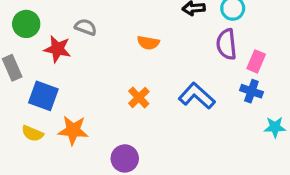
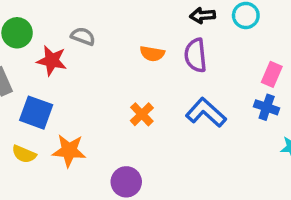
purple semicircle: (226, 44) -> (196, 55), moved

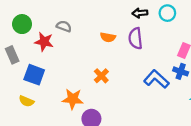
blue L-shape: (206, 113) -> (156, 79), moved
orange star: (69, 151) -> (73, 99), moved

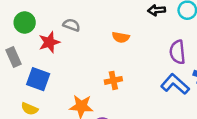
purple semicircle: (135, 38) -> (177, 52), moved
red star: (44, 42) -> (49, 42), turned -30
orange cross: (101, 76) -> (113, 80), turned 32

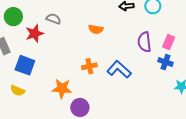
blue L-shape: (175, 84) -> (119, 69), moved

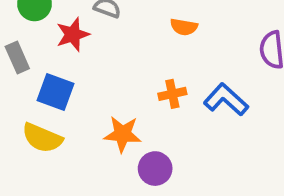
yellow semicircle: (18, 91) -> (42, 138), size x1.5

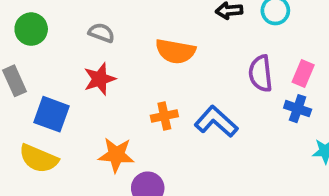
orange semicircle: (184, 27) -> (175, 51), size x1.5
red star: (73, 35) -> (100, 79), moved

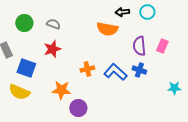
green circle: (31, 29) -> (24, 23), moved
orange semicircle: (175, 51) -> (107, 29), moved
blue cross: (298, 109) -> (139, 70), moved

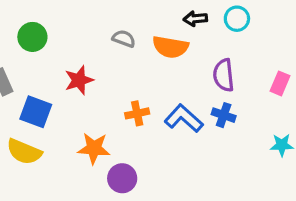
gray semicircle: (53, 24) -> (124, 39), moved
pink rectangle: (162, 46) -> (280, 83), moved

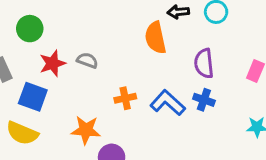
gray semicircle: (124, 39) -> (87, 60), moved
orange semicircle: (170, 47) -> (155, 38), turned 68
red star: (79, 80) -> (52, 63), moved

